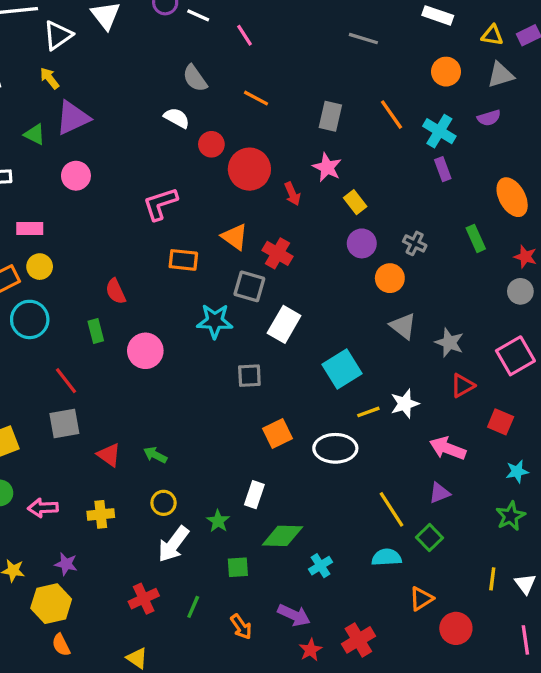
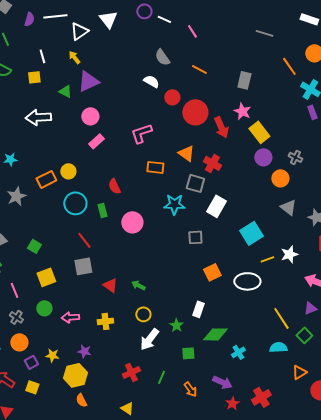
orange line: (392, 115) -> (289, 66), moved
red arrow: (292, 194) -> (221, 127), size x1.5
yellow rectangle: (355, 202) -> (259, 132), size x1.5
pink rectangle: (30, 229) -> (96, 141), moved, turned -42
cyan circle: (30, 319) -> (75, 203), moved

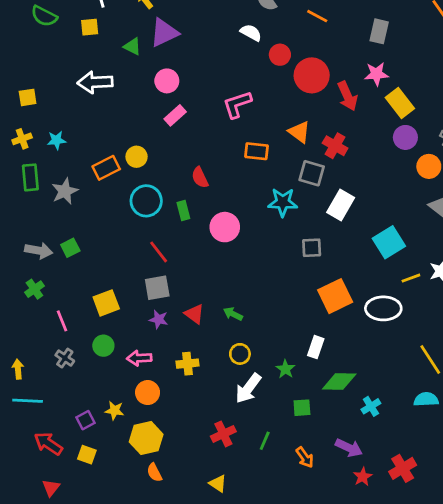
pink star: (242, 111) -> (376, 74), turned -30
green square: (34, 246) -> (70, 248), moved, turned 32
orange square: (212, 272) -> (335, 296), size x1.4
orange circle: (19, 342) -> (148, 393), moved
purple star: (84, 351) -> (159, 319), moved

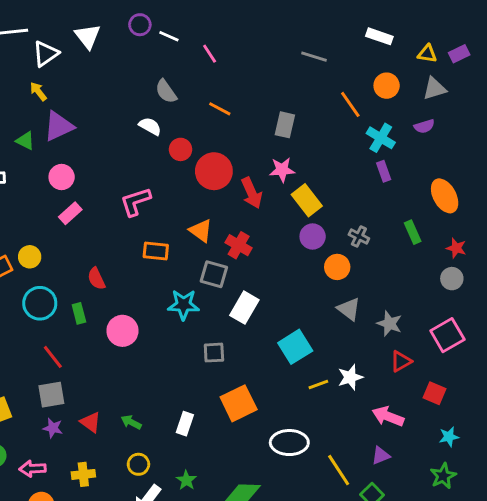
white ellipse: (383, 308) -> (289, 443), moved
white rectangle: (316, 347) -> (185, 424), moved

